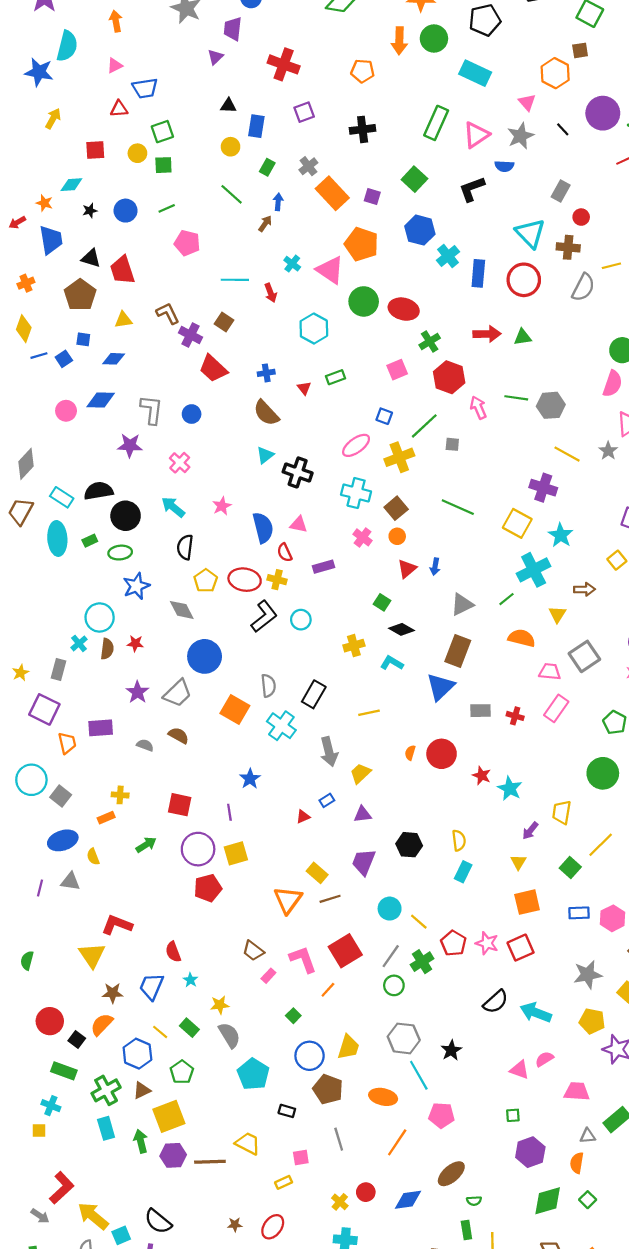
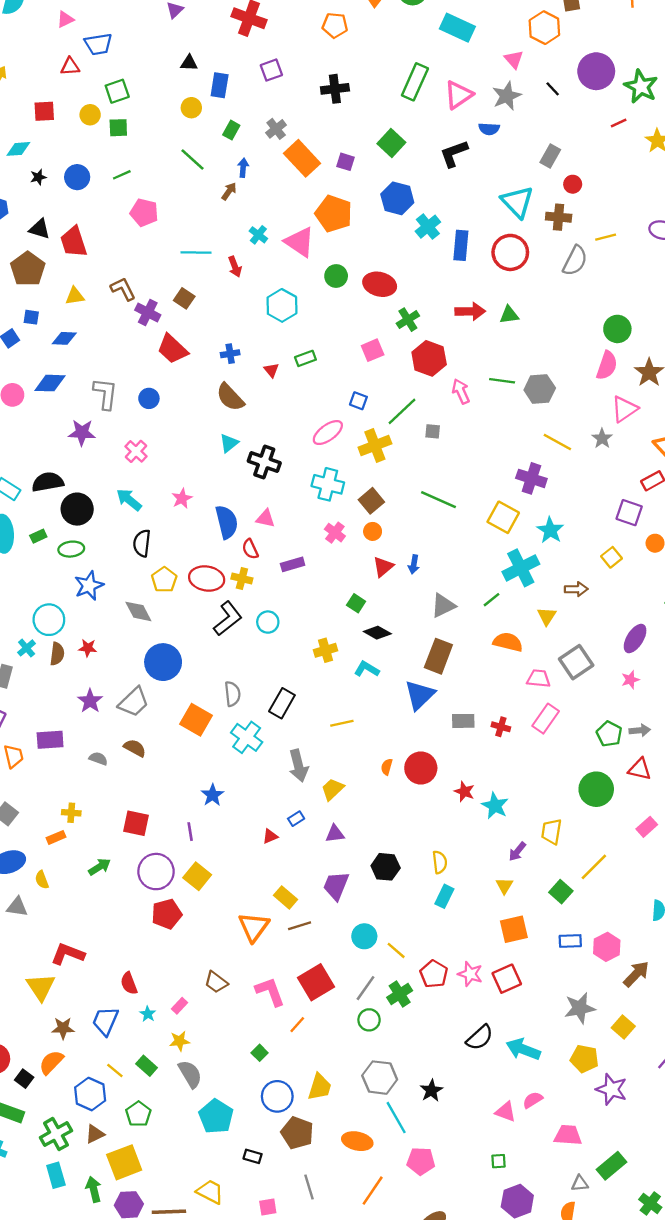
green circle: (364, 301) -> (336, 276), size x0.7
yellow square: (236, 853) -> (197, 876), turned -35
pink rectangle: (268, 976) -> (180, 1006), moved

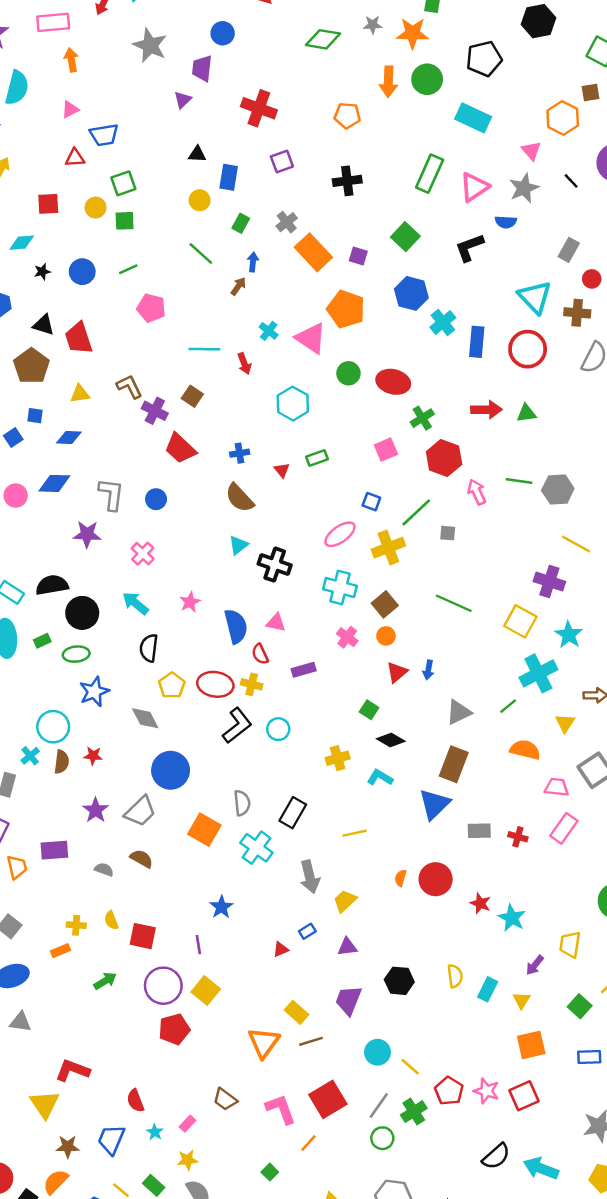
yellow semicircle: (42, 880) -> (111, 920), moved
cyan rectangle: (444, 896) -> (488, 989), moved

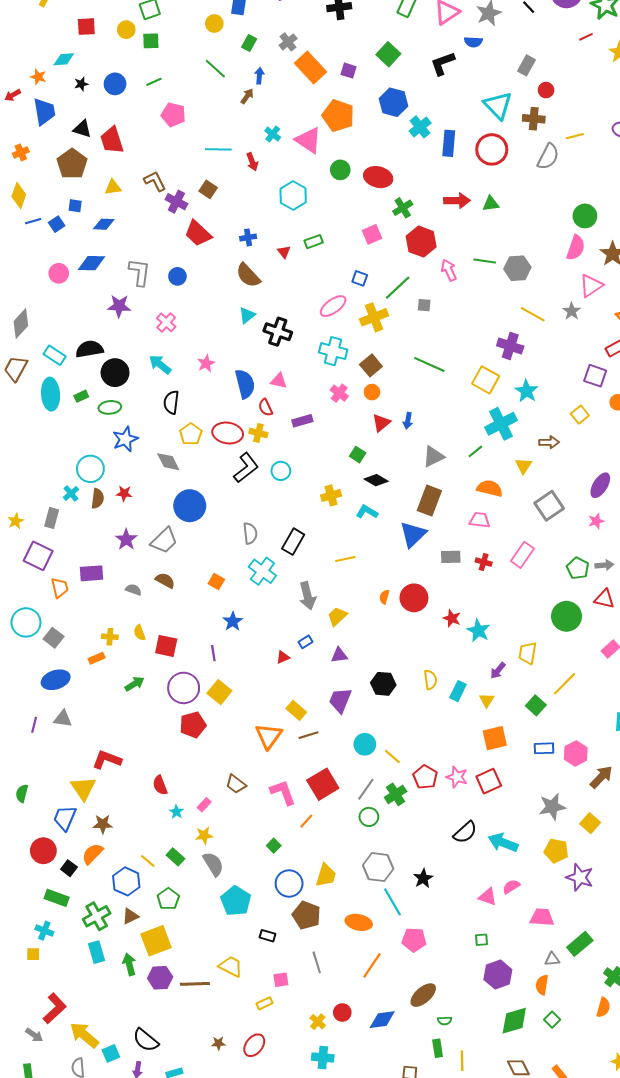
pink trapezoid: (557, 787) -> (479, 520), moved
orange square: (204, 830) -> (216, 581), moved, size x0.6
blue trapezoid: (111, 1139) -> (65, 818), moved

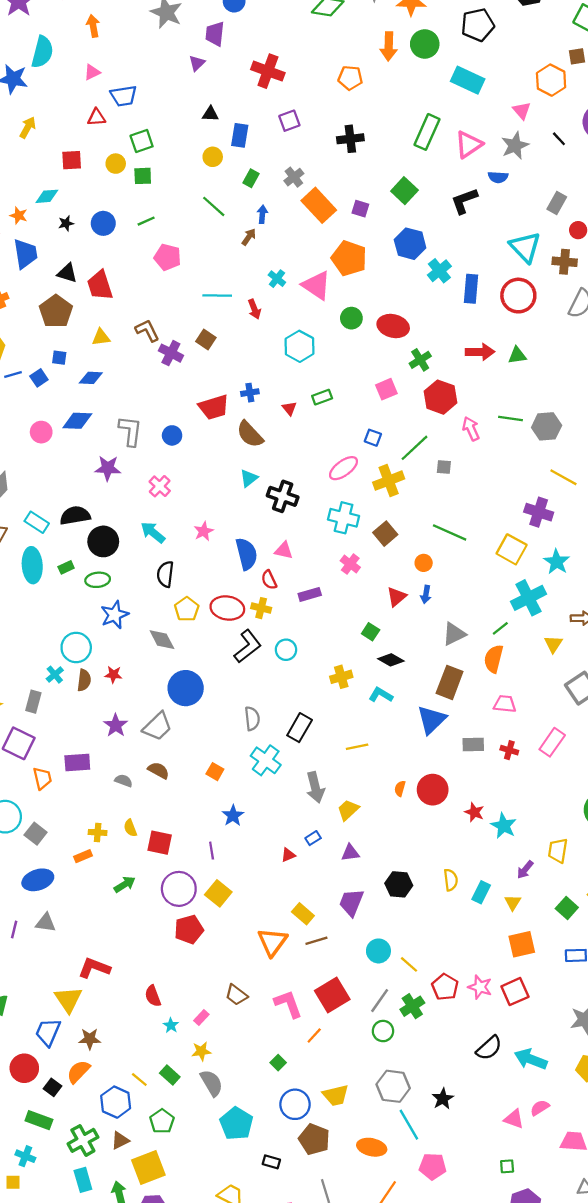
red trapezoid: (198, 233) -> (214, 407), moved, turned -60
orange circle: (372, 392) -> (424, 563), moved
orange semicircle: (490, 488) -> (494, 659), moved, turned -90
yellow trapezoid: (326, 875) -> (336, 1095), turned 60

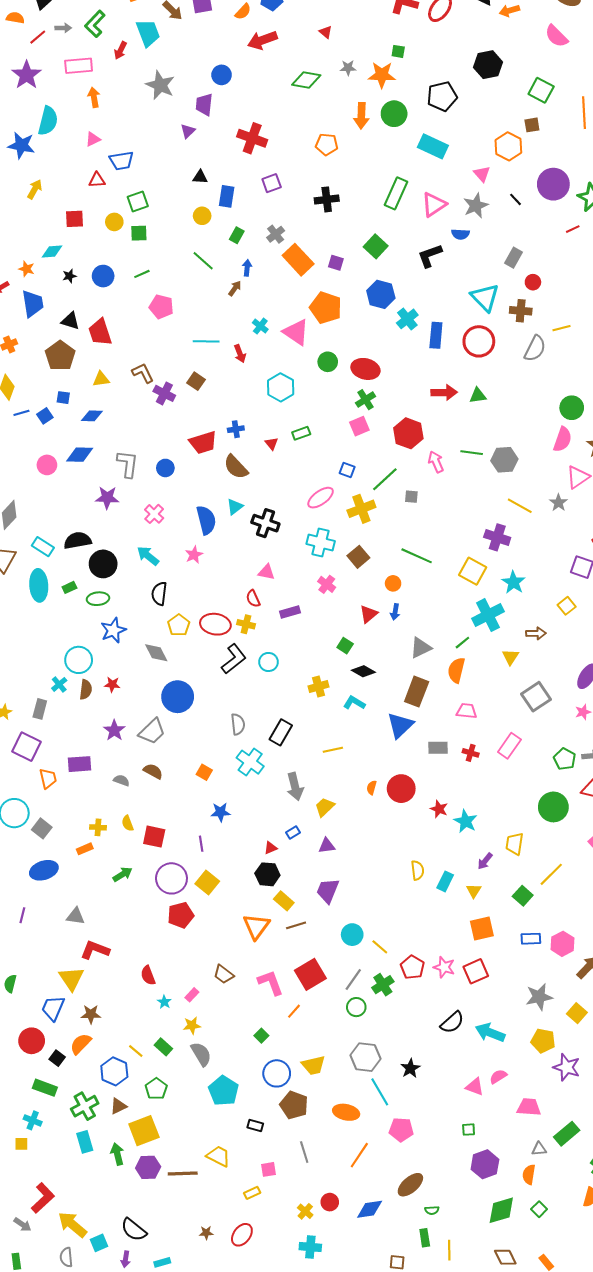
green cross: (420, 360) -> (365, 400), moved
blue semicircle: (246, 554) -> (206, 520), moved
blue star: (233, 816) -> (220, 812), turned 30
black hexagon: (399, 884) -> (267, 874), moved
gray triangle: (46, 923) -> (76, 916), moved

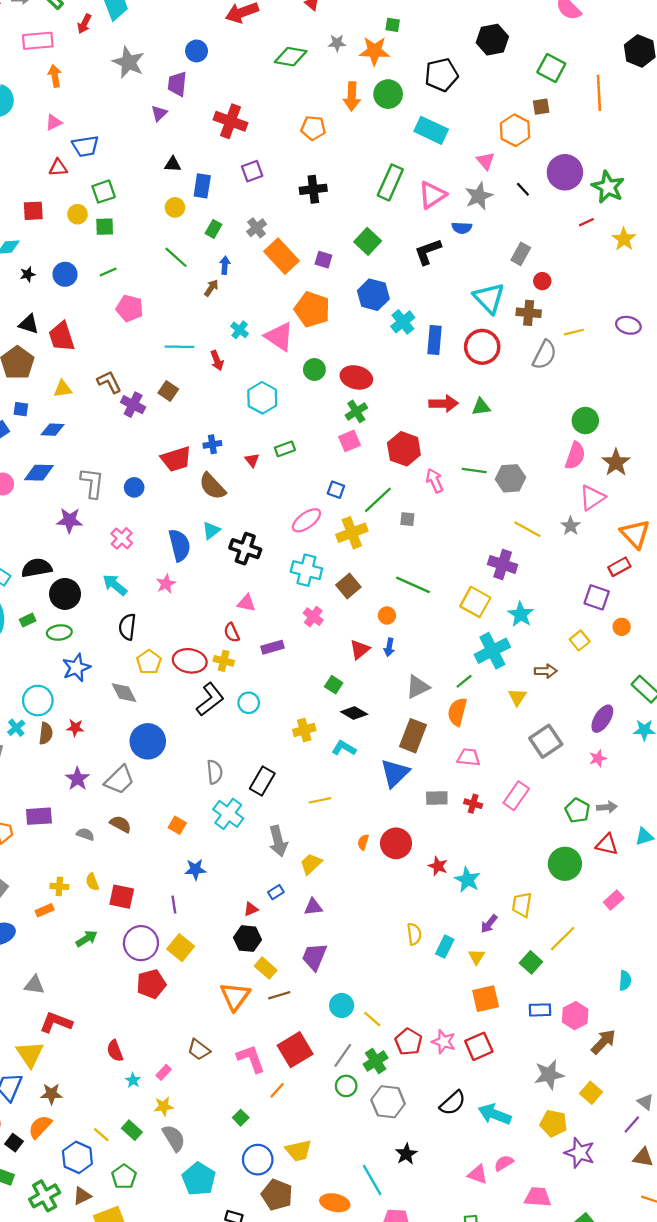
gray hexagon: (365, 1057) -> (388, 1102), moved

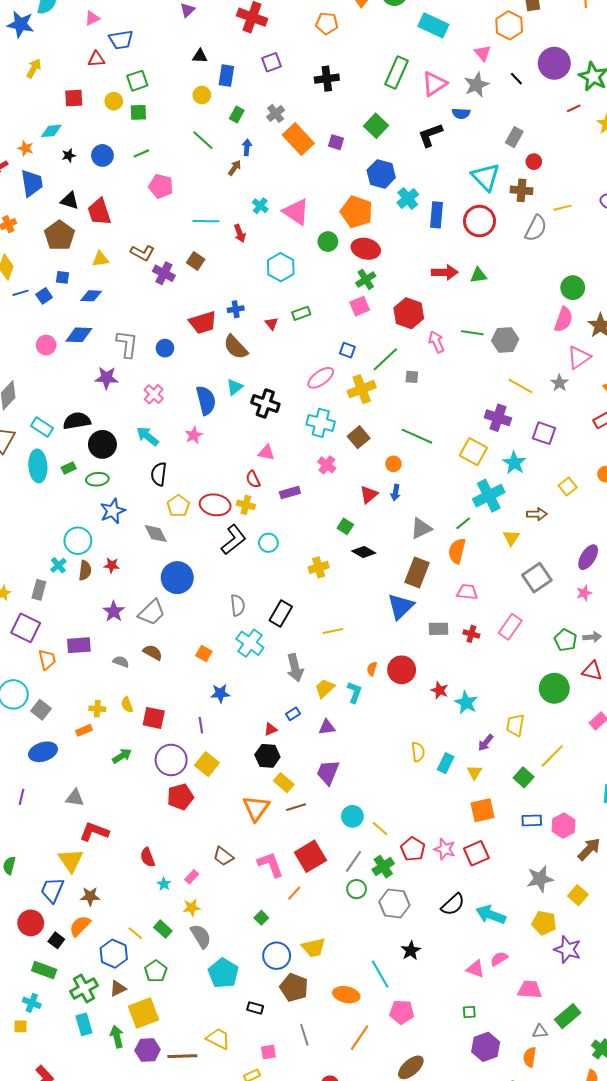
orange pentagon: (312, 309) -> (357, 212), moved
brown L-shape: (109, 382) -> (142, 253), turned 145
purple square: (597, 597) -> (544, 433), moved
cyan L-shape: (344, 748) -> (354, 692), moved, turned 80

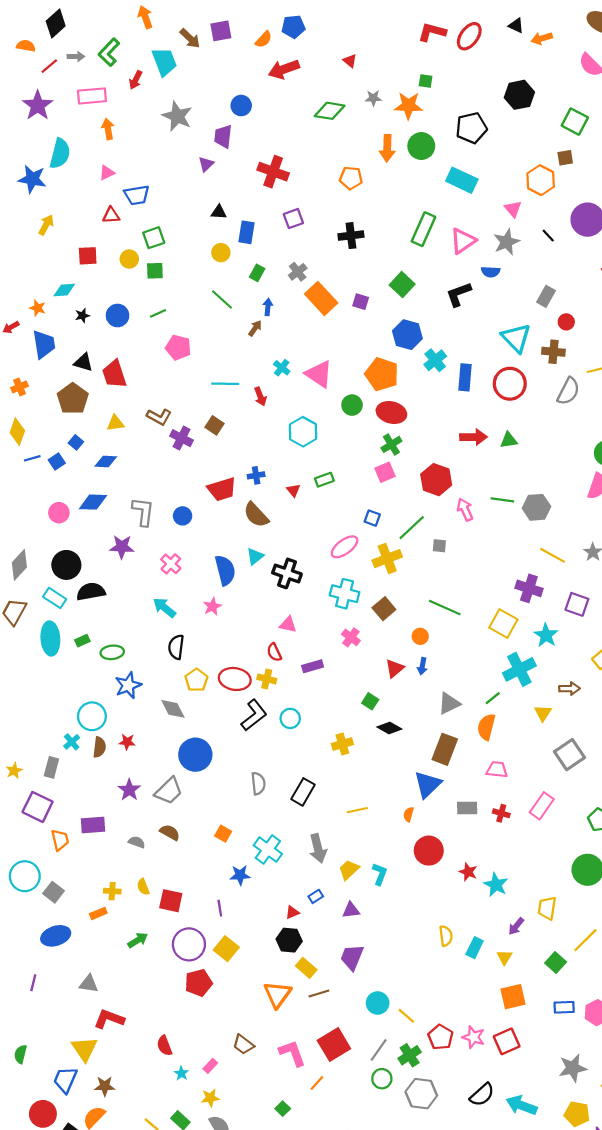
blue square: (62, 277) -> (76, 442), turned 32
black circle: (102, 444) -> (66, 565), moved
cyan cross: (250, 643) -> (268, 850), moved
orange semicircle: (372, 669) -> (409, 814), moved

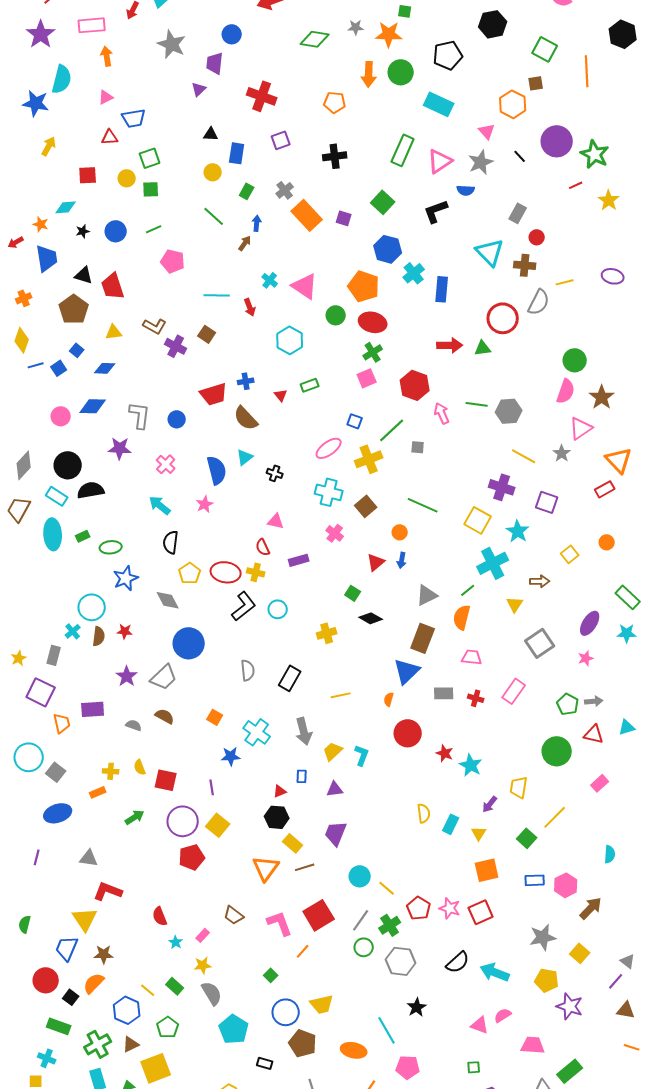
red circle: (510, 384) -> (503, 318), moved
black cross: (287, 573) -> (275, 473), size x0.6
blue rectangle: (316, 896) -> (302, 776), turned -56

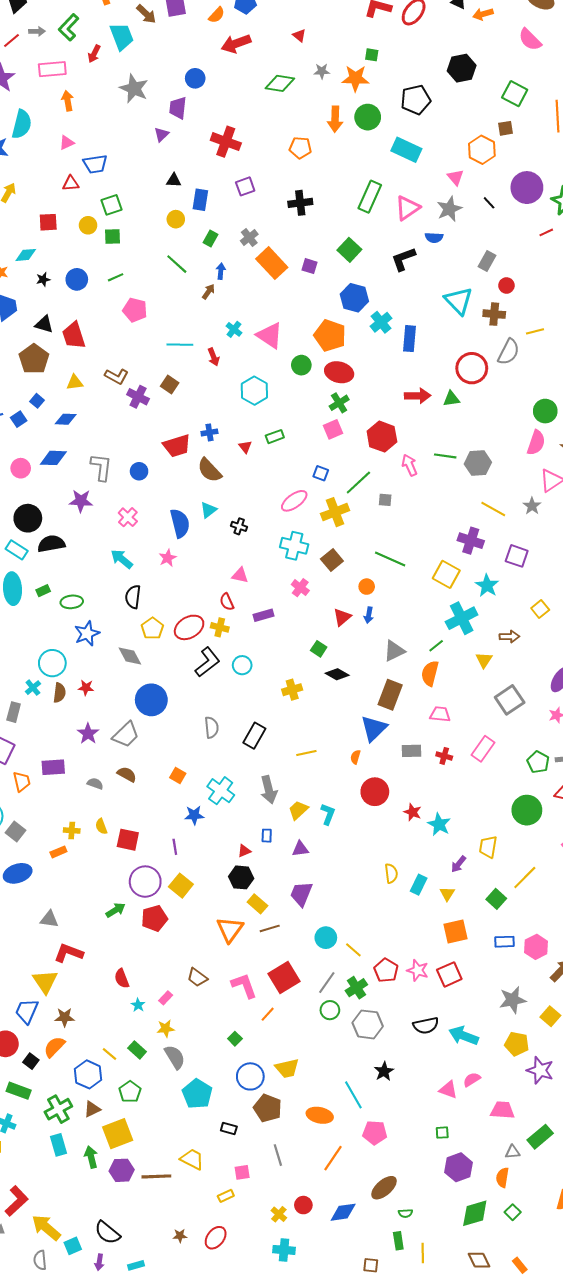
red ellipse: (226, 572) -> (189, 627), turned -40
green arrow: (135, 817) -> (116, 910), moved
black semicircle: (458, 962) -> (426, 1025), turned 30

